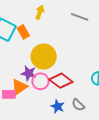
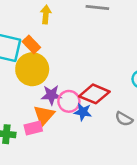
yellow circle: (44, 57) -> (32, 69), moved
blue star: (58, 106) -> (83, 112), moved

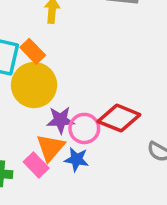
blue star: (83, 112) -> (77, 159), moved
pink rectangle: (33, 128) -> (36, 165), turned 60

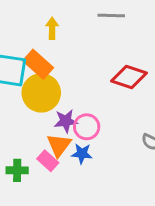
orange rectangle: (33, 51) -> (38, 64), size x1.4
red diamond: (119, 118) -> (129, 77), moved

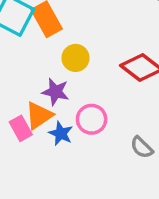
yellow circle: (41, 93) -> (76, 58), moved, size x0.6
pink circle: (87, 127) -> (92, 119), moved

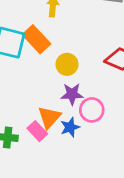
purple star: (55, 92) -> (72, 94), moved
blue star: (61, 133) -> (70, 127), turned -30

